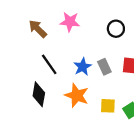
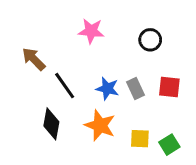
brown arrow: (38, 29) -> (34, 59), moved
blue star: (83, 67) -> (107, 88), turned -30

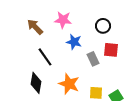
brown arrow: (34, 59) -> (35, 27), moved
red square: (169, 87) -> (111, 50), moved
blue star: (107, 88) -> (74, 42), moved

